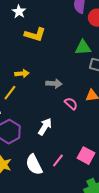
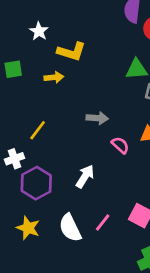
white star: (19, 12) -> (39, 31), moved
yellow arrow: (22, 74) -> (54, 77), moved

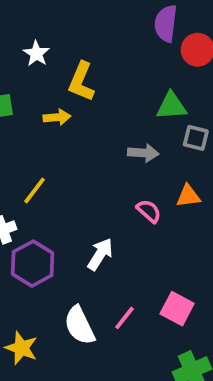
yellow L-shape: (71, 52) -> (81, 82), turned 96
gray arrow: (97, 118) -> (143, 153), moved
yellow star: (28, 228) -> (21, 348), moved

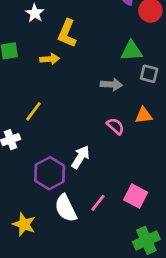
purple hexagon: (33, 264) -> (50, 173), moved

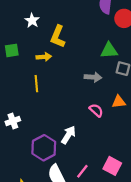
yellow line: (33, 111) -> (36, 84), moved, turned -42

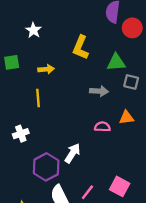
yellow L-shape: (58, 37) -> (81, 47), moved
pink semicircle: (96, 110) -> (102, 127), turned -40
white cross: (13, 121) -> (21, 134), moved

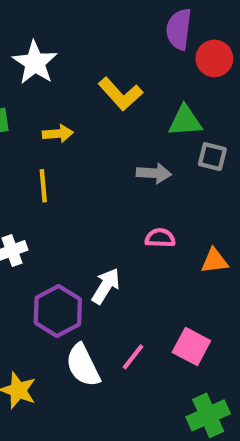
white star: (33, 30) -> (35, 63), size x1.5
yellow L-shape: (81, 47) -> (120, 94), turned -65
orange triangle: (127, 118) -> (214, 261), moved

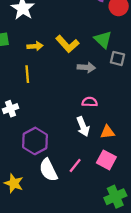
yellow L-shape: (120, 94) -> (67, 44), moved
green triangle: (185, 121) -> (103, 40), turned 48
orange triangle: (214, 261) -> (107, 132), moved
white arrow: (106, 286) -> (83, 126), moved, turned 126

